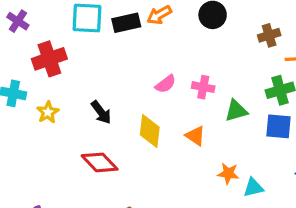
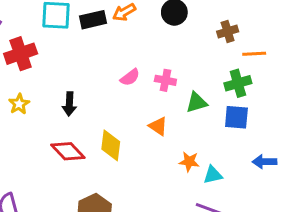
black arrow: (101, 112) -> (69, 104), turned 40
yellow diamond: (150, 131) -> (111, 145), moved

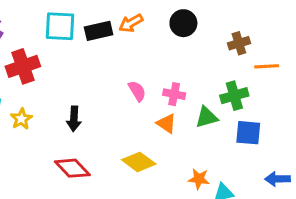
pink semicircle: (130, 77) -> (137, 91), turned -84
green cross: (238, 83) -> (234, 96), moved
orange triangle: (158, 126) -> (166, 123), moved
yellow diamond: (111, 145) -> (139, 162), moved, turned -60

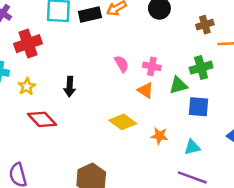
blue square: (248, 133) -> (199, 107), moved
red diamond: (72, 168) -> (42, 119), moved
orange star: (199, 179) -> (159, 136), moved

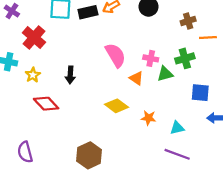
red cross: (28, 44) -> (34, 38), turned -30
pink semicircle: (121, 64) -> (115, 55), size x1.6
pink cross: (152, 66) -> (151, 58), moved
blue square: (199, 107) -> (200, 93), moved

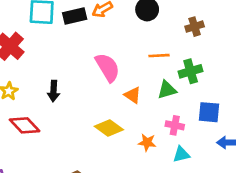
orange line: (208, 38) -> (159, 56), moved
pink cross: (151, 58) -> (175, 125), moved

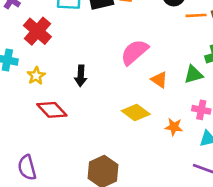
orange line: (159, 56) -> (196, 15), moved
pink semicircle: (108, 67) -> (134, 52), turned -100

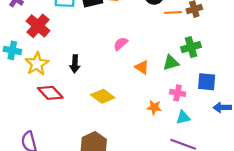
pink semicircle: (134, 52) -> (121, 44), size x0.6
yellow star: (36, 76) -> (37, 64), size x1.5
yellow diamond: (136, 112) -> (103, 96), moved

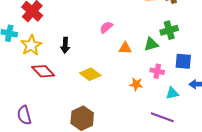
orange triangle: (142, 67) -> (125, 48), turned -32
cyan triangle: (183, 117) -> (172, 93), moved

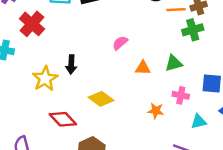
green cross: (169, 30) -> (193, 30), moved
yellow star: (31, 45) -> (45, 79), moved
red diamond: (43, 71) -> (63, 119), moved

